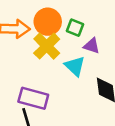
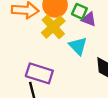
purple triangle: (92, 46) -> (89, 19), moved

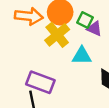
cyan triangle: (78, 46) -> (82, 56), turned -48

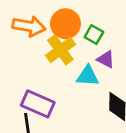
purple triangle: (94, 29) -> (106, 59), moved

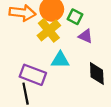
cyan triangle: (88, 76) -> (60, 60), moved

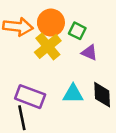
cyan triangle: (60, 60) -> (73, 94), moved

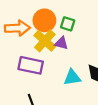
purple triangle: (89, 53) -> (61, 43), moved
purple rectangle: (30, 97) -> (31, 65), moved

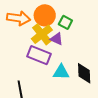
purple rectangle: (31, 65) -> (39, 55), moved

